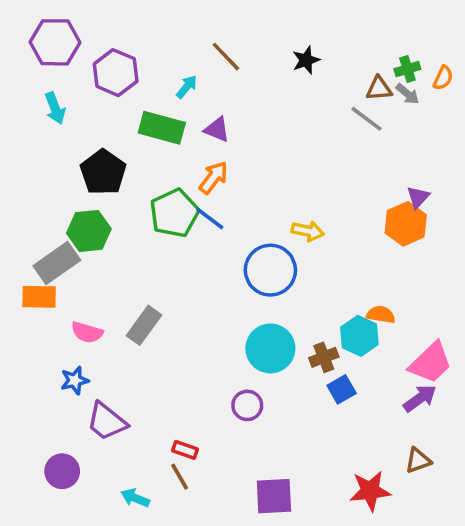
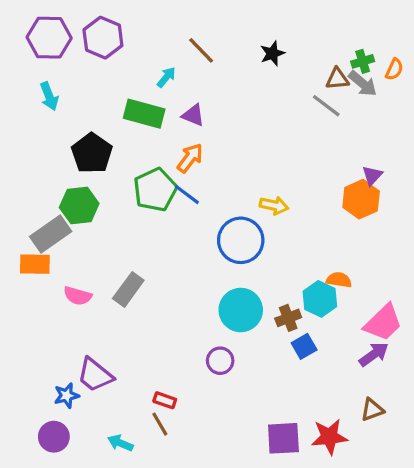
purple hexagon: (116, 73) -> (103, 38), moved
gray arrow: (407, 94) -> (363, 84), size x1.4
blue star: (75, 380) -> (67, 396), moved
purple circle: (62, 471) -> (54, 437), moved
purple square: (274, 496) -> (283, 438), moved

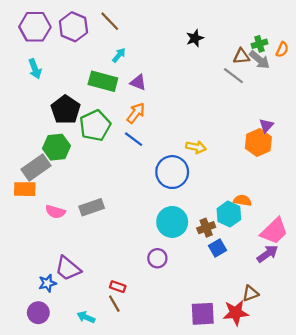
brown line: (201, 50) -> (110, 21), moved
green pentagon: (155, 190) -> (95, 126), moved
gray rectangle: (128, 289) -> (92, 207), turned 35
brown triangle: (372, 410) -> (250, 293), moved

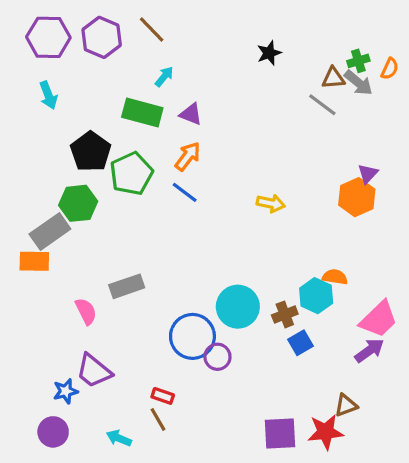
blue circle: (172, 172) -> (192, 336), moved
pink semicircle: (55, 212) -> (86, 311), moved, turned -132

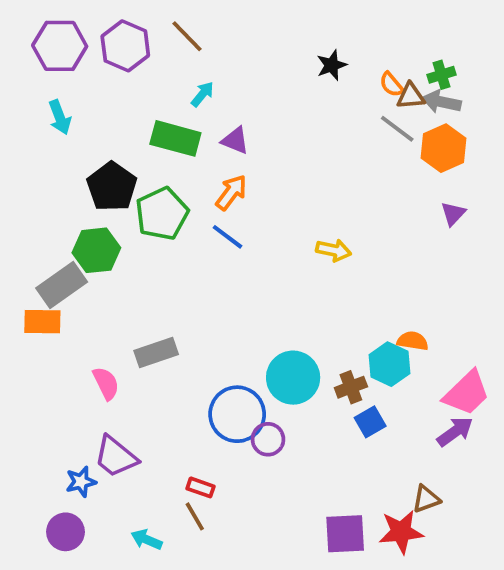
orange semicircle: (390, 69) -> (391, 84), moved, turned 115
gray arrow: (358, 83) -> (442, 102), turned 152
orange hexagon: (357, 197) -> (443, 148), moved

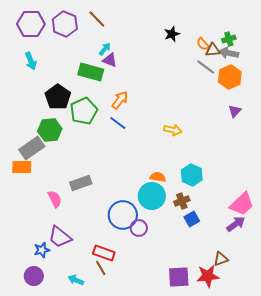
purple triangle: (235, 140) -> (110, 60), moved
orange semicircle: (413, 341) -> (158, 177), moved
cyan hexagon: (389, 364) -> (192, 175), moved
red rectangle: (200, 487) -> (104, 253), size x1.5

